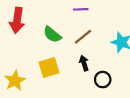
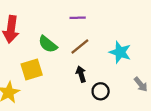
yellow square: (49, 67) -> (32, 69), moved

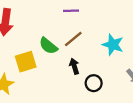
green semicircle: (48, 44) -> (48, 46), moved

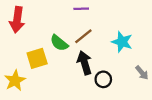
black arrow: (74, 66) -> (85, 63), size x1.5

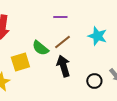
cyan star: (122, 42) -> (97, 36), moved
black circle: (103, 79) -> (94, 81), moved

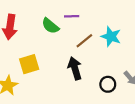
brown line: (62, 42) -> (84, 41), moved
green semicircle: (40, 48) -> (50, 26), moved

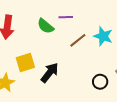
black arrow: (75, 68) -> (50, 73), moved, turned 55

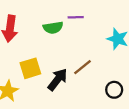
green semicircle: (46, 26) -> (53, 28), turned -48
brown line: (78, 40) -> (82, 67), moved

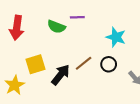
green semicircle: (53, 28) -> (56, 27), turned 30
black circle: (114, 90) -> (109, 64), moved

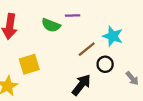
brown line: (84, 63) -> (87, 49), moved
black arrow: (61, 75) -> (81, 85), moved

